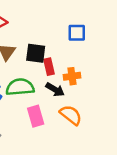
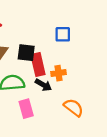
red rectangle: (49, 67) -> (38, 64), size x1.5
orange semicircle: (71, 115) -> (74, 108), moved

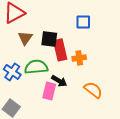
black arrow: (43, 85) -> (59, 81), moved
pink rectangle: (26, 109) -> (49, 91), turned 30

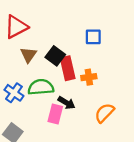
black square: (49, 39) -> (55, 56), turned 30
orange semicircle: (93, 90) -> (104, 113), turned -84

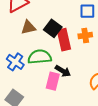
brown triangle: (28, 55) -> (28, 27), turned 42
orange cross: (89, 77) -> (85, 35), moved

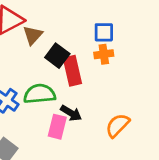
brown triangle: (28, 27) -> (33, 35), moved, turned -35
orange cross: (85, 35) -> (104, 54), moved

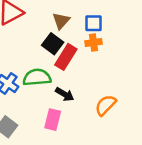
brown triangle: (33, 35) -> (61, 21), moved
red rectangle: (72, 71) -> (66, 57), turned 45
pink rectangle: (57, 127) -> (53, 120), moved

